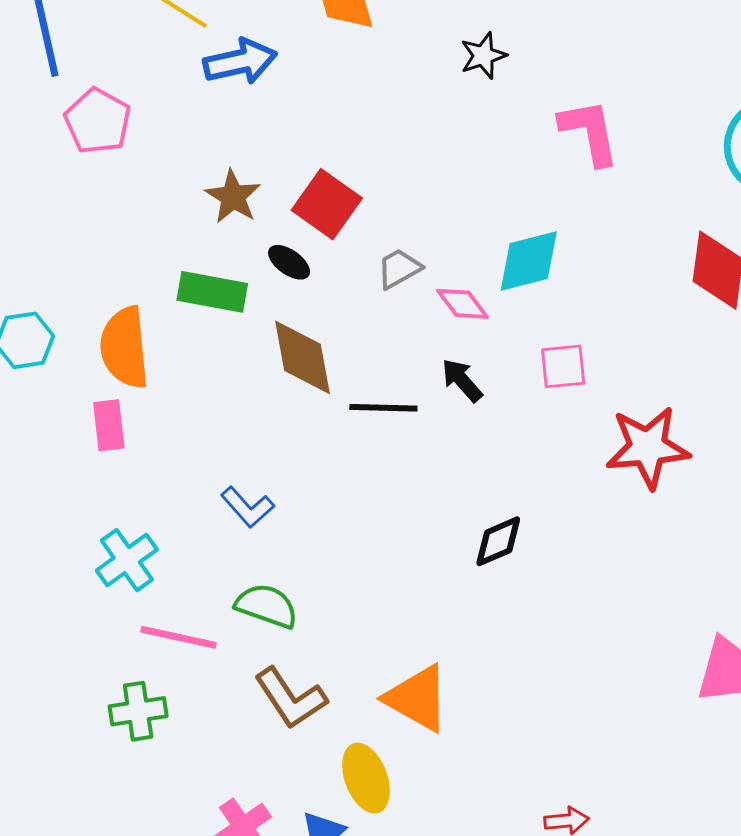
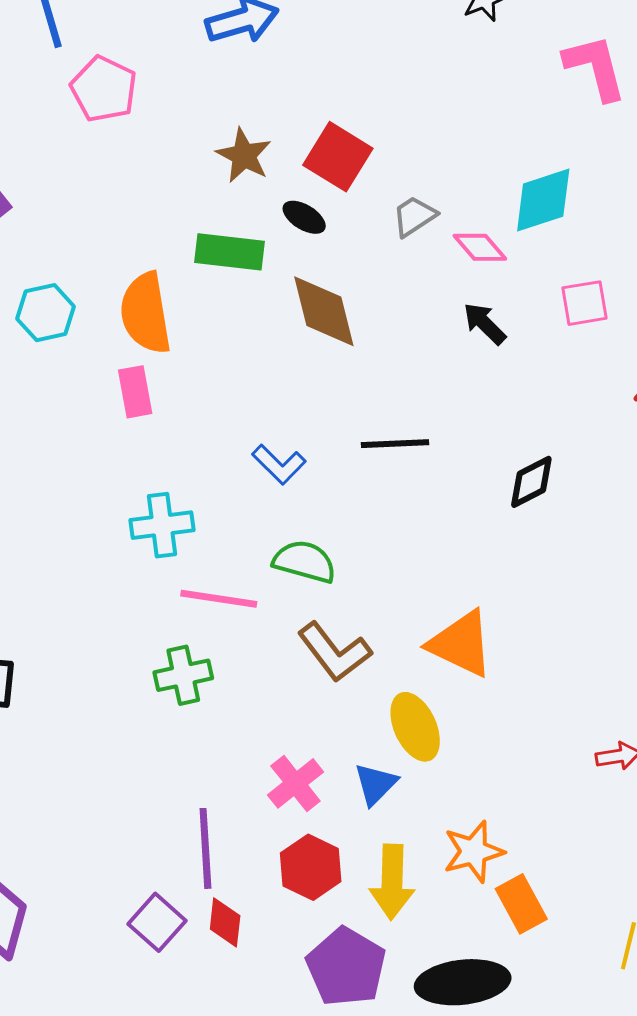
black line: (383, 408) -> (395, 444), moved
cyan cross: (127, 560) -> (162, 525), turned 32

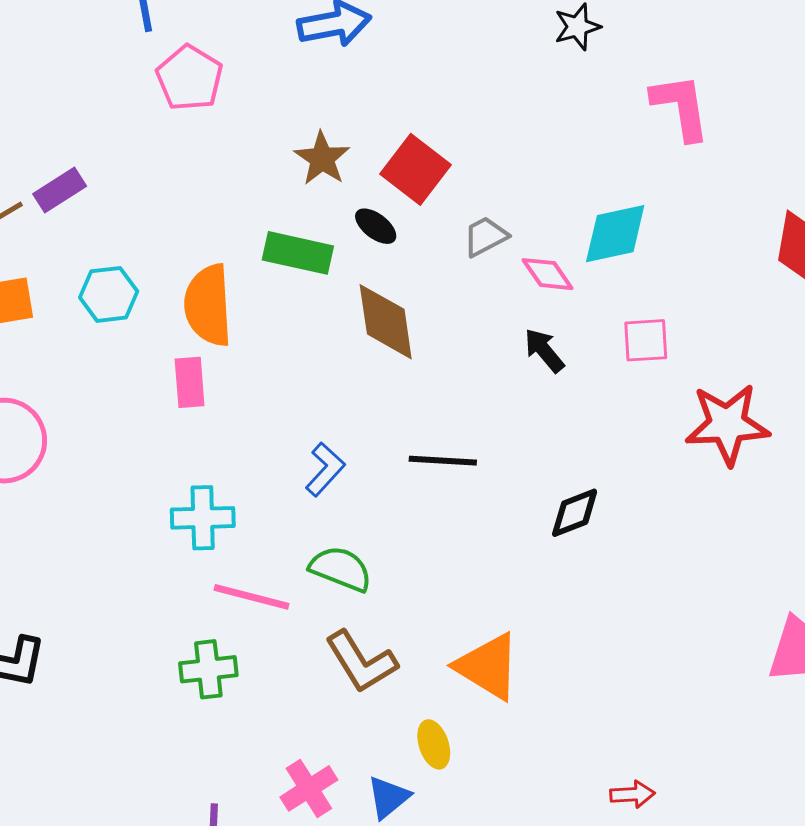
blue L-shape: (279, 464) -> (325, 469), turned -98
yellow ellipse: (415, 727) -> (434, 744), size x0.7

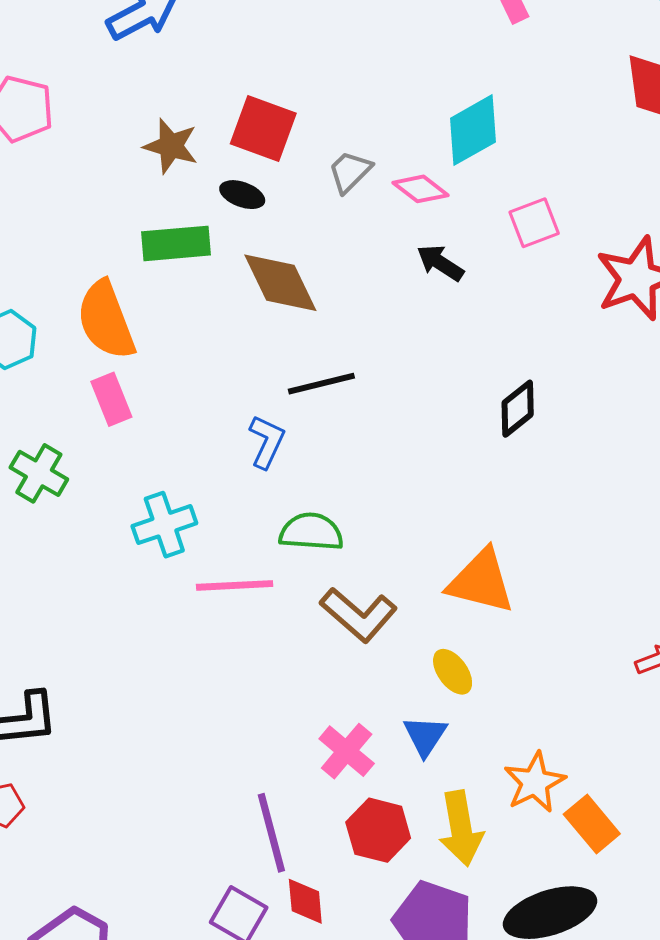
black line: (443, 461) -> (321, 384), moved
green cross: (208, 669) -> (39, 473), moved, turned -36

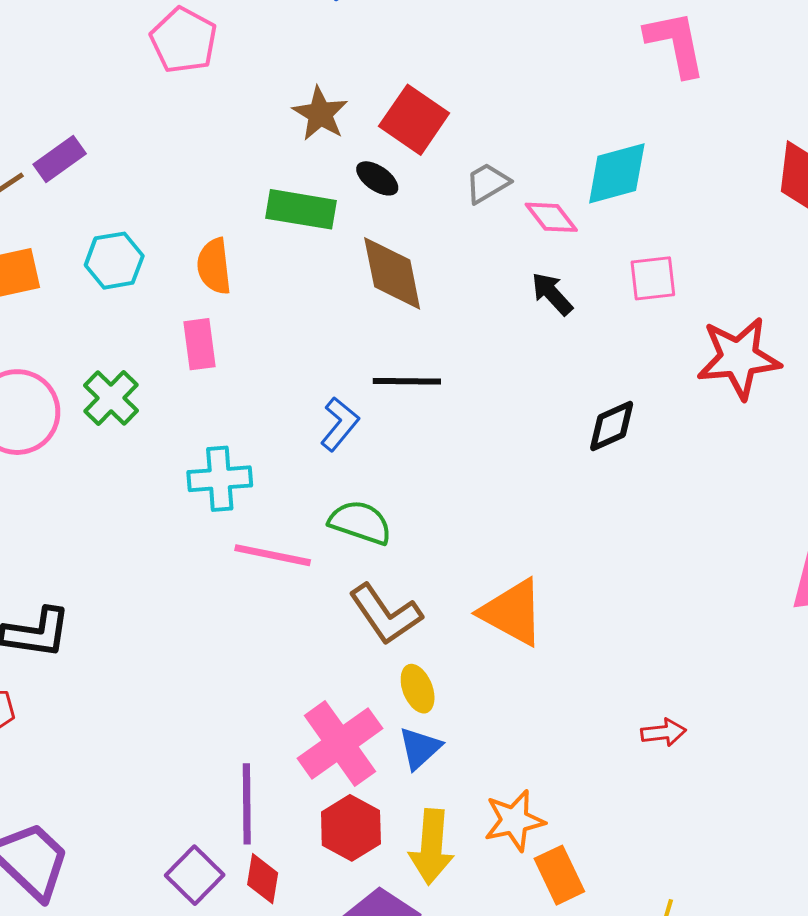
orange semicircle: (106, 320) -> (214, 266), size x0.7
black diamond: (518, 409) -> (612, 426), moved
yellow ellipse: (453, 672) -> (418, 689), moved
pink cross: (347, 751) -> (340, 743), size x1.5

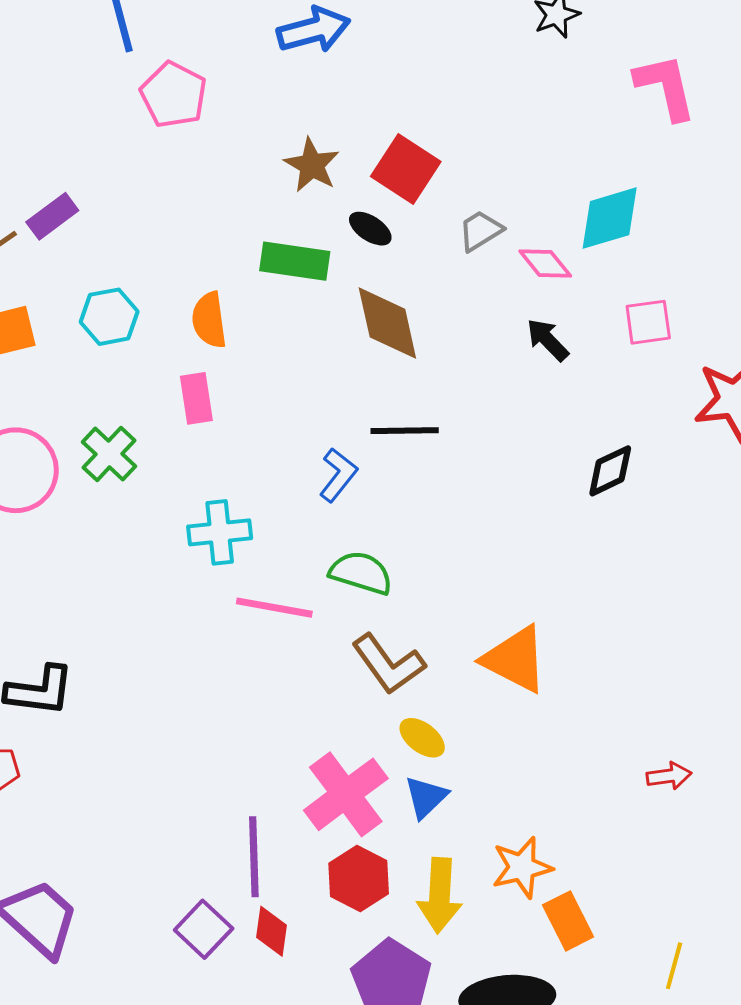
yellow ellipse: (418, 689) -> (422, 738), turned -30

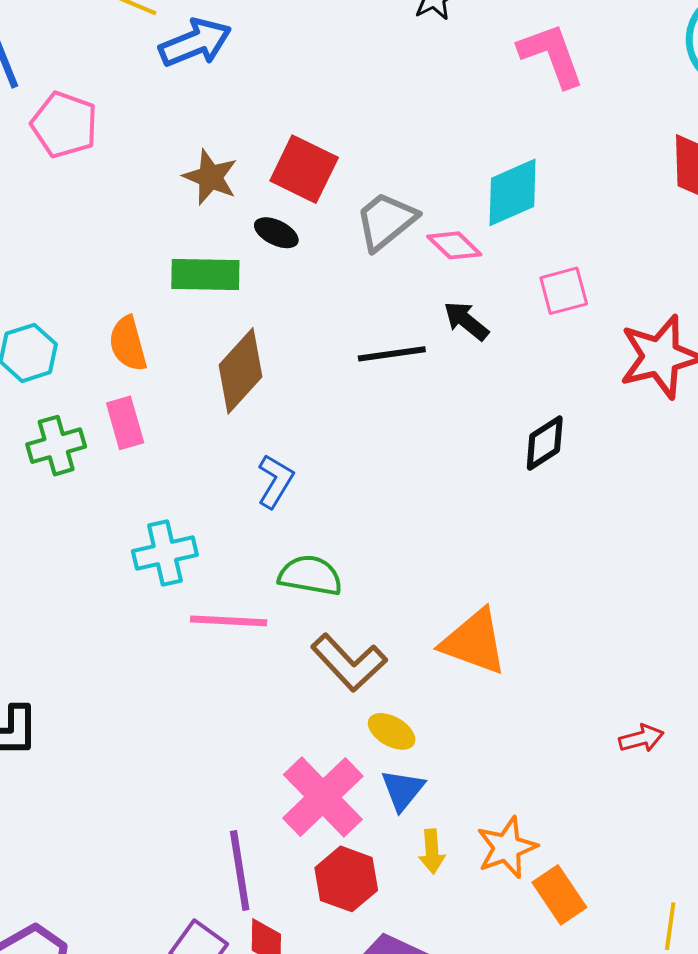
gray trapezoid: (480, 231) -> (386, 221), size x1.4
brown diamond: (387, 323) -> (240, 371), moved, turned 62
black line: (405, 431) -> (392, 354), moved
green cross: (109, 454) -> (56, 446), moved, turned 38
yellow arrow: (440, 895) -> (432, 851), moved, size x0.6

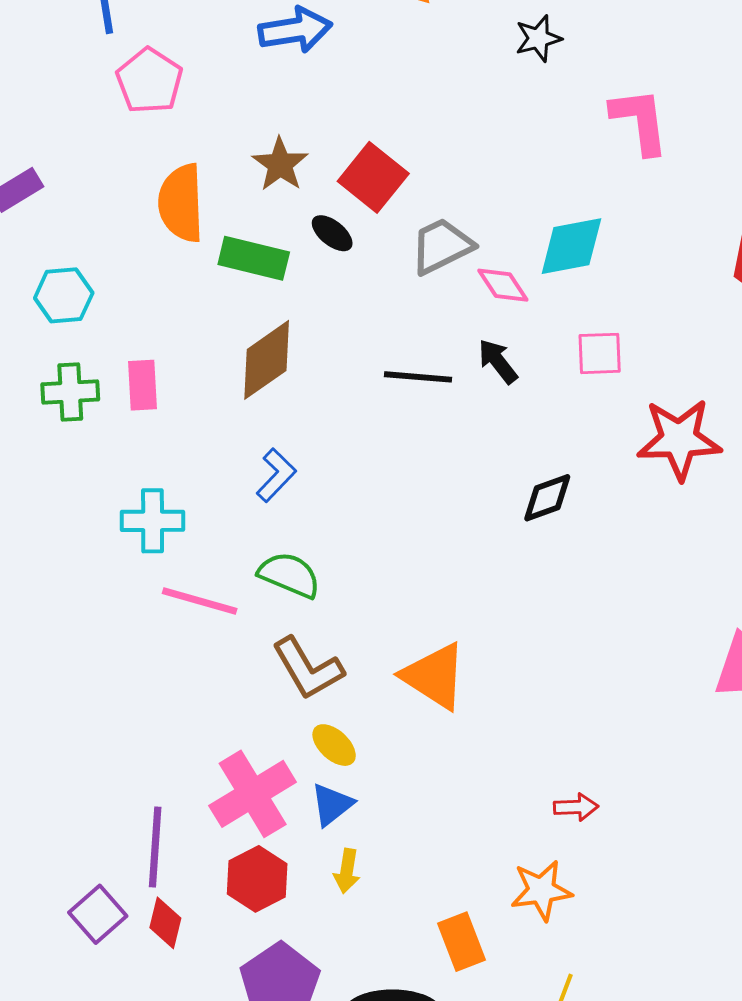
orange semicircle: (128, 344) -> (181, 203), moved, size x1.4
orange star: (507, 848) -> (541, 890), moved

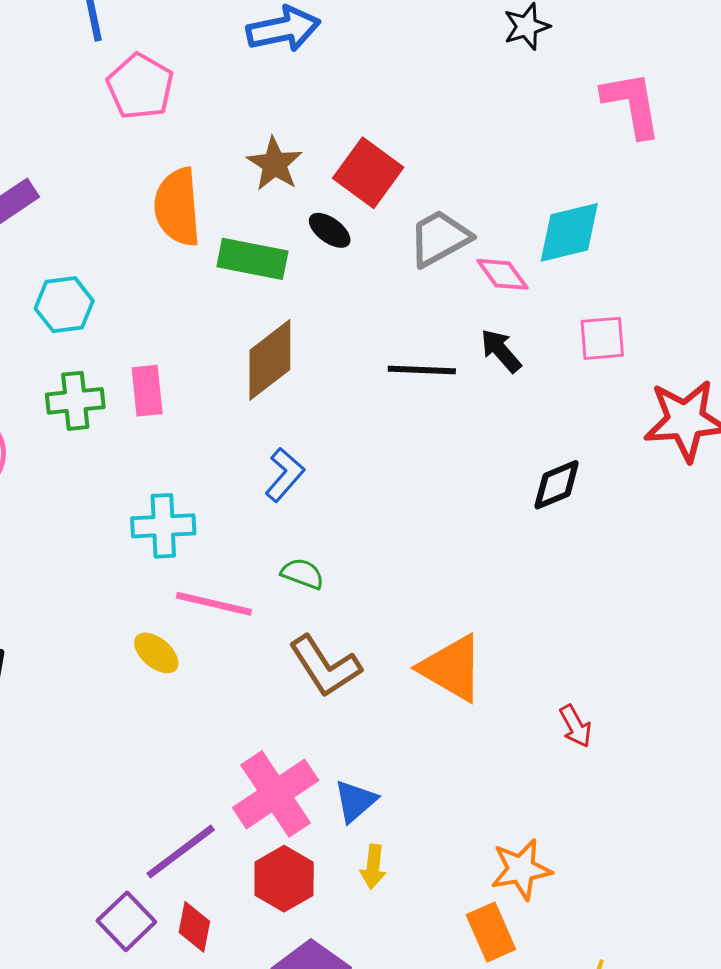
green semicircle: (289, 575) -> (302, 574), size x0.7
yellow ellipse: (334, 745) -> (156, 653), moved
red arrow: (576, 807) -> (575, 726), moved, turned 66
purple line: (155, 847) -> (181, 852), turned 52
orange star: (541, 890) -> (521, 869), moved

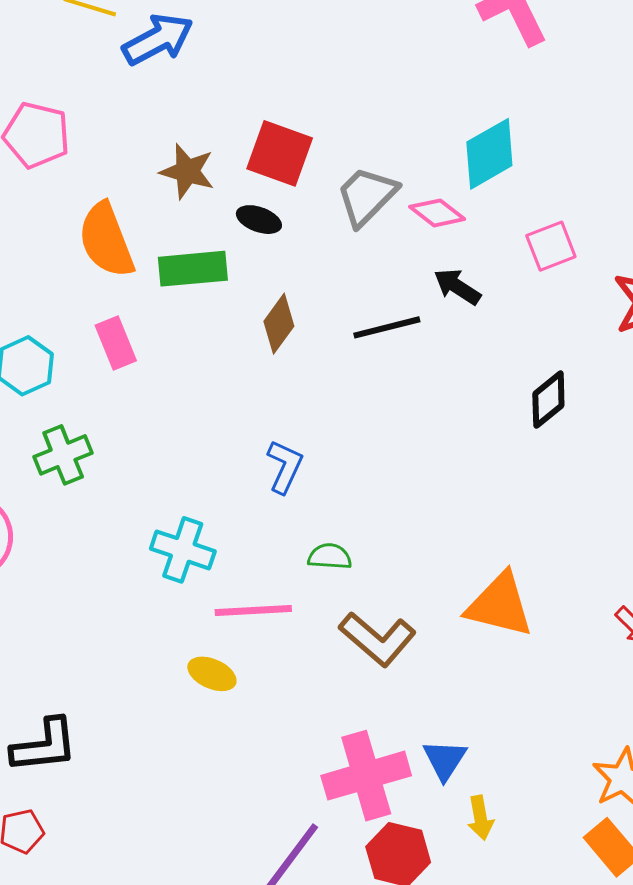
brown diamond: (270, 360) -> (279, 324), moved, size x0.7
pink rectangle: (147, 391) -> (116, 343), moved
cyan cross: (163, 526) -> (183, 550), turned 38
pink cross: (276, 794) -> (366, 776), turned 34

